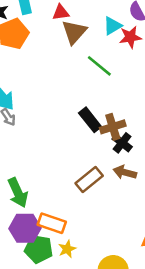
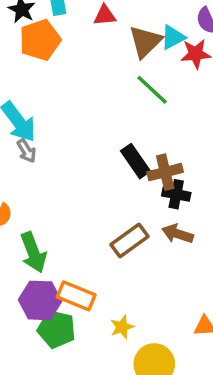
brown triangle: (74, 32) -> (145, 42), moved
black cross: (122, 143) -> (176, 194), turned -30
yellow star: (67, 249) -> (122, 327), moved

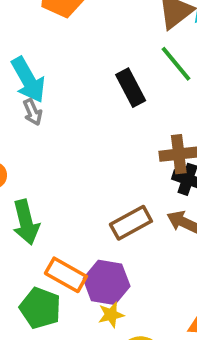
black rectangle: (135, 161) -> (131, 88), moved
purple hexagon: (40, 300) -> (107, 282), moved

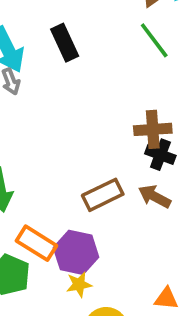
black rectangle: (131, 88) -> (65, 43), moved

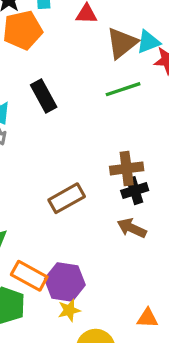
green line: (154, 40) -> (123, 89), turned -68
black cross: (160, 155) -> (135, 191), turned -35
brown rectangle: (103, 195) -> (67, 198), moved

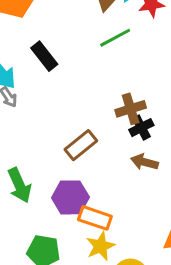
orange rectangle: (29, 276) -> (95, 218), moved
purple hexagon: (65, 282) -> (70, 197), moved
yellow star: (69, 310) -> (100, 246), size x1.4

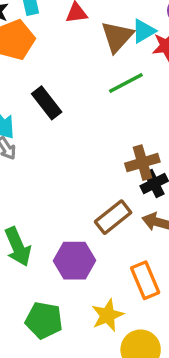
brown rectangle: (81, 145) -> (113, 217), moved
orange rectangle: (95, 218) -> (145, 280), moved, turned 48

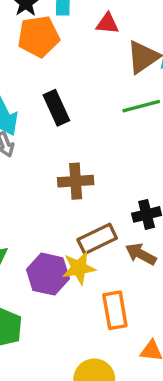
brown cross: (142, 163) -> (76, 181), moved
yellow star: (108, 315) -> (79, 268), moved

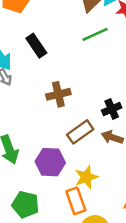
yellow star: (79, 268) -> (86, 177), moved
orange rectangle: (115, 310) -> (76, 201), moved

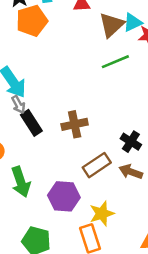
black rectangle: (36, 46) -> (31, 123), moved
black cross: (112, 109) -> (131, 142), turned -36

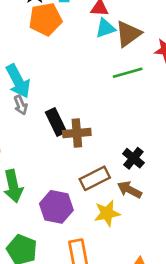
cyan triangle: (133, 22) -> (105, 28), moved
black rectangle: (31, 123) -> (56, 122), moved
yellow star: (102, 214) -> (107, 213), moved

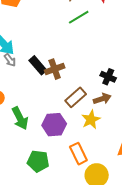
black cross: (133, 158) -> (108, 77), moved
brown arrow: (129, 190) -> (102, 99), turned 150

